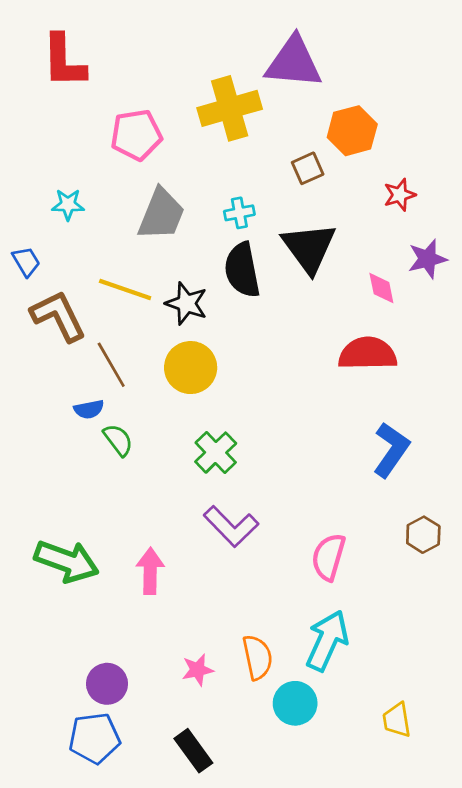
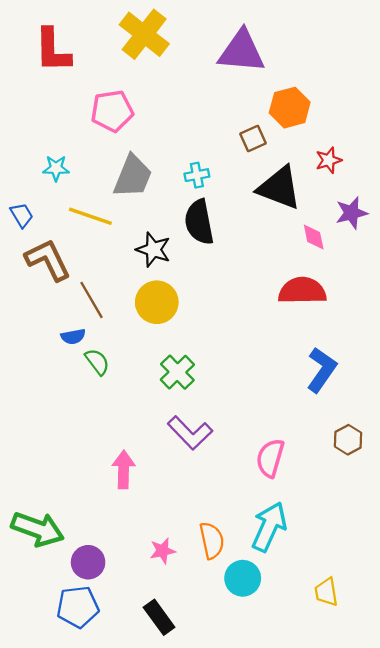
yellow cross: (230, 108) -> (144, 34), moved, turned -36
black triangle: (309, 248) -> (279, 188), moved, turned -33
yellow line: (125, 290) -> (90, 216), moved
green arrow: (67, 561) -> (38, 529), moved

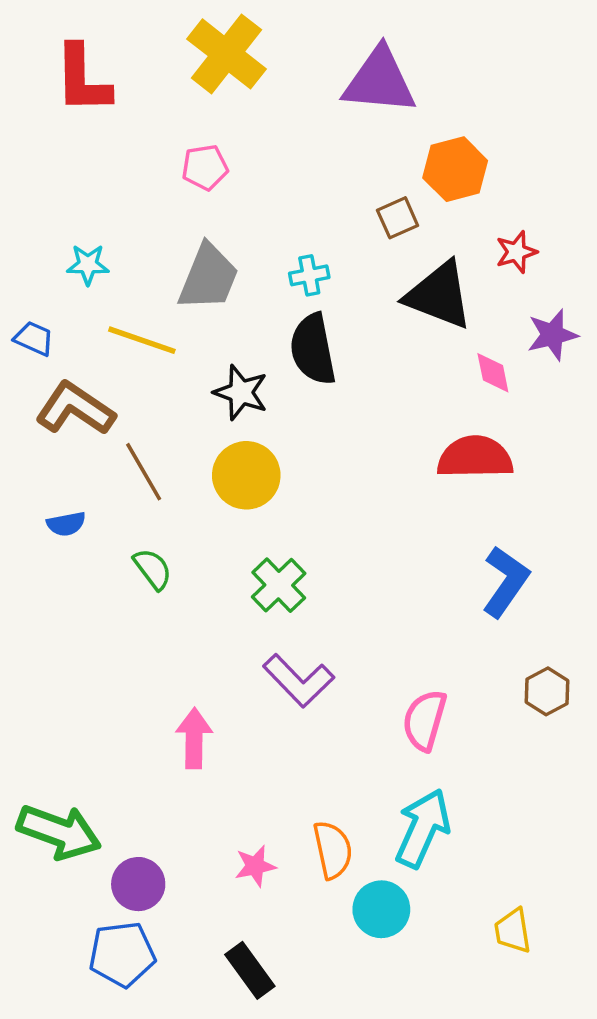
pink pentagon: (112, 111) -> (205, 167), moved, size x0.7
blue trapezoid: (22, 215) -> (34, 338), turned -35
brown L-shape: (48, 260) -> (75, 409), turned -30
blue semicircle: (73, 337) -> (66, 524), moved

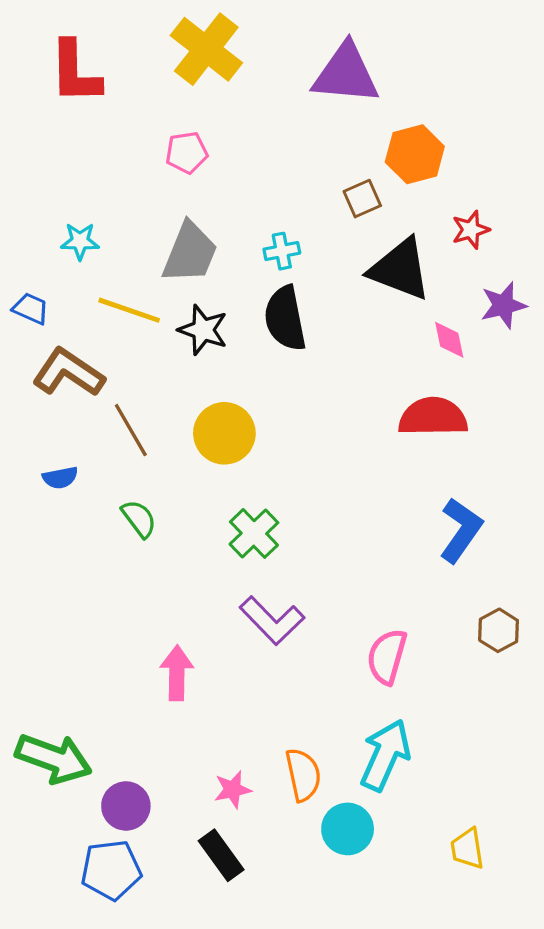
black star: (241, 392) -> (203, 330), moved
black rectangle: (250, 970) -> (221, 855), moved

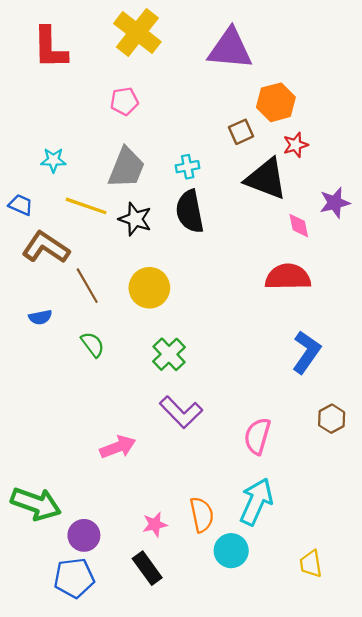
red star: (471, 230) -> (296, 145), moved
pink arrow: (177, 673) -> (118, 447), turned 68

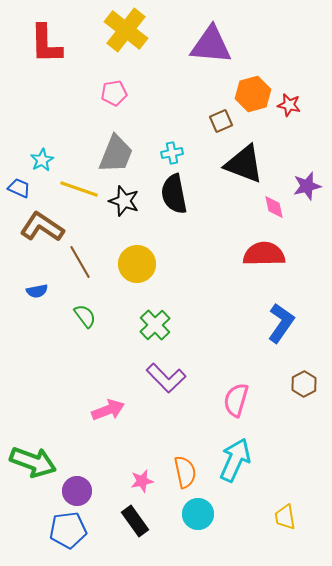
red star: (296, 145) -> (289, 105), moved, turned 30
cyan star: (53, 160) -> (42, 160), moved, turned -30
cyan circle: (231, 551) -> (198, 514), moved

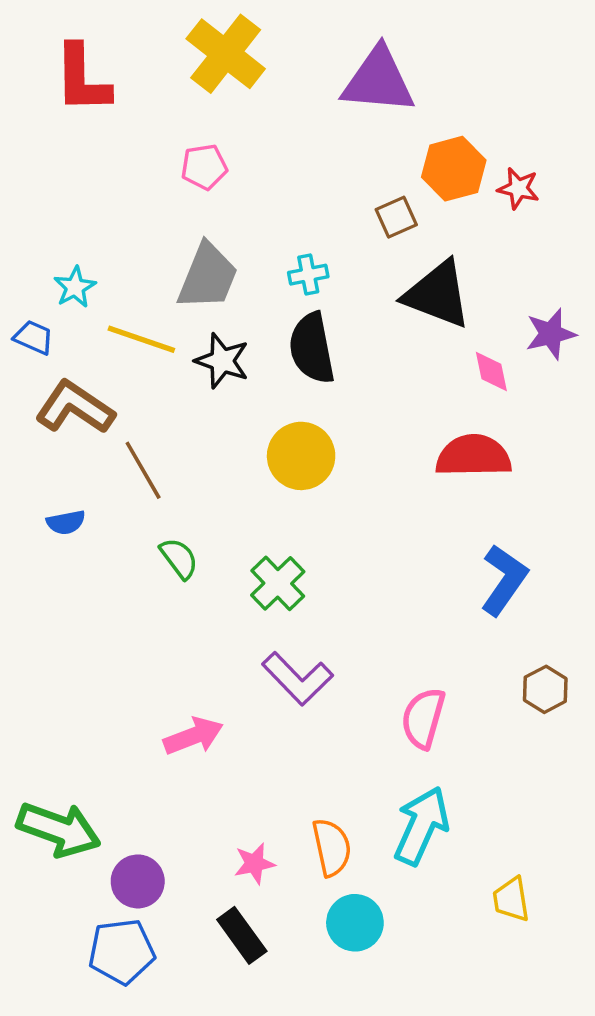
yellow circle: (137, 264) -> (301, 456), moved
green semicircle: (85, 316) -> (179, 558), moved
yellow trapezoid: (285, 517) -> (511, 899), moved

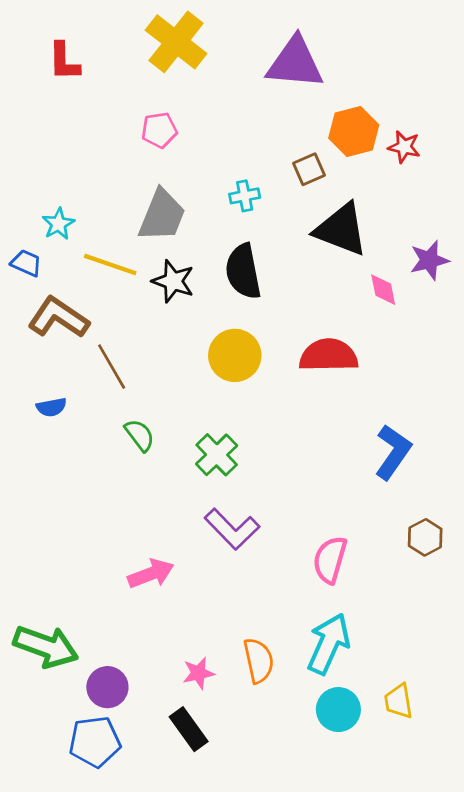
red L-shape: (82, 79) -> (64, 61), size x0.7
cyan cross: (308, 275) -> (245, 196), moved
red semicircle: (473, 456) -> (329, 355), moved
cyan circle: (355, 923) -> (338, 710), moved

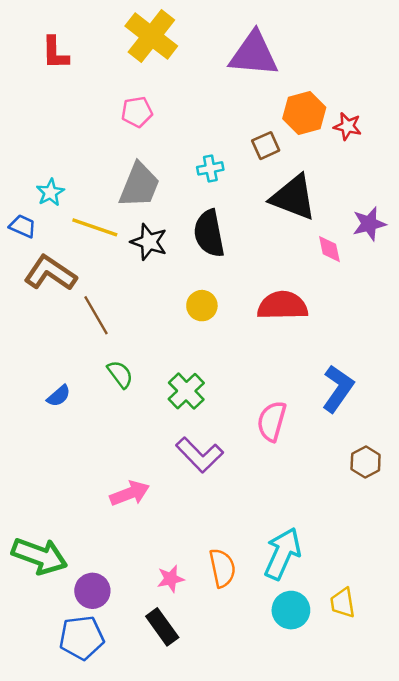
yellow circle: (235, 355) -> (202, 306), size x0.7
blue semicircle: (51, 407) -> (59, 396), moved, turned -30
pink semicircle: (330, 560) -> (272, 421), moved

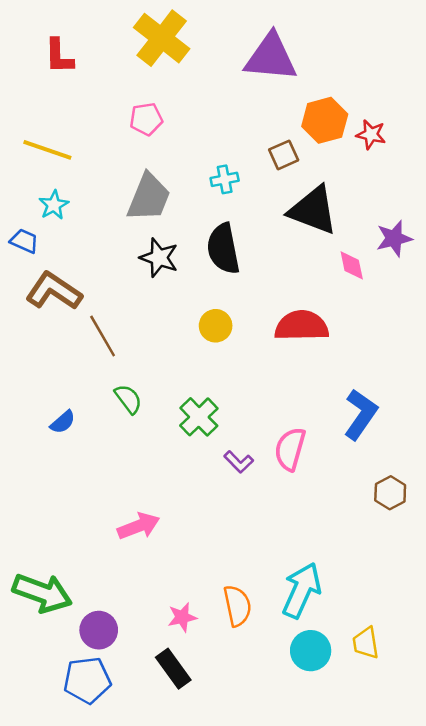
yellow line: (95, 227) -> (47, 150), moved
purple L-shape: (200, 455) -> (239, 462), moved, size x0.6

